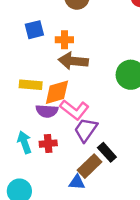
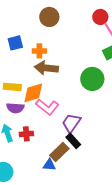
purple semicircle: (47, 111) -> (15, 108), moved
purple trapezoid: (86, 130) -> (71, 123), moved

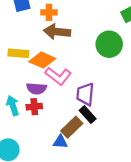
orange diamond: (33, 93) -> (42, 60), turned 40
purple semicircle: (15, 108) -> (37, 88), moved
purple trapezoid: (71, 123) -> (85, 94), turned -30

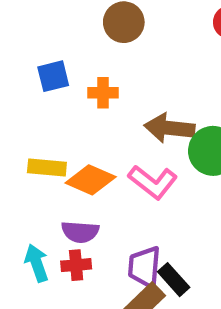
brown arrow: (57, 32) -> (169, 128), moved
pink L-shape: (58, 76) -> (153, 182), moved
purple trapezoid: (85, 94) -> (145, 267), moved

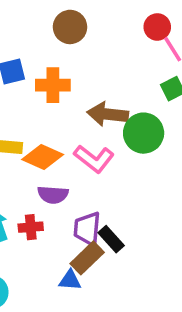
orange cross: (103, 93) -> (53, 85), size x1.4
purple semicircle: (80, 232) -> (53, 195), moved

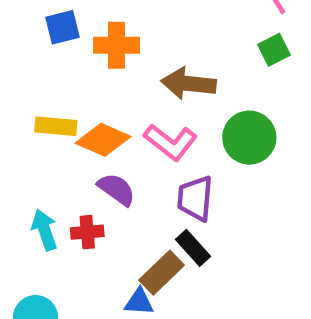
green circle: (144, 133) -> (249, 138), moved
purple semicircle: (53, 195) -> (117, 189), turned -148
purple trapezoid: (87, 229) -> (195, 198), moved

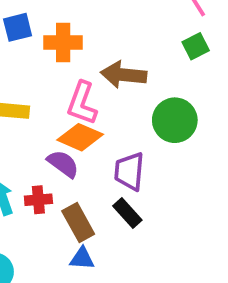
orange diamond: (103, 140) -> (80, 137), moved
pink L-shape: (171, 142) -> (82, 103), moved, turned 72
brown rectangle: (162, 273) -> (78, 222), moved, turned -75

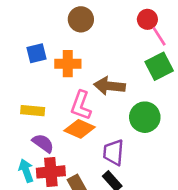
green square: (196, 46) -> (159, 66), size x1.5
purple semicircle: (63, 164) -> (43, 143), moved
red cross: (38, 200) -> (51, 172), size x1.5

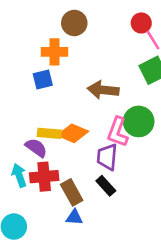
blue square: (37, 53) -> (43, 79), moved
orange cross: (68, 64) -> (55, 52), moved
pink L-shape: (81, 105) -> (118, 132), moved
yellow rectangle: (33, 111) -> (49, 133), moved

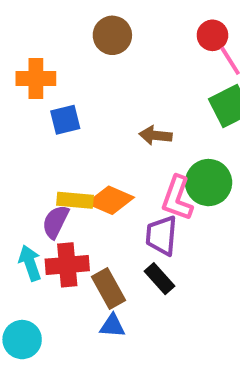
orange cross: (55, 52) -> (36, 79), moved
brown arrow: (103, 90) -> (156, 135), size x0.7
purple semicircle: (36, 148) -> (55, 222), turned -100

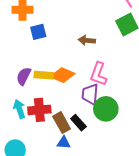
green circle: (209, 183) -> (106, 109), moved
purple semicircle: (55, 222) -> (24, 76), moved
black rectangle: (159, 279) -> (78, 123), moved

